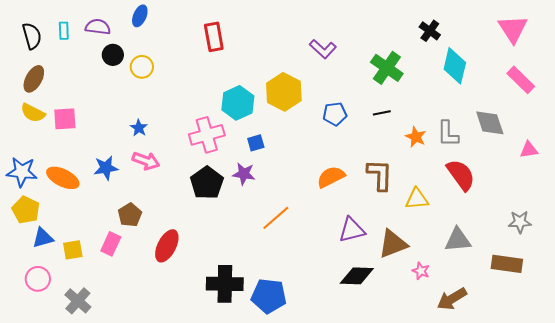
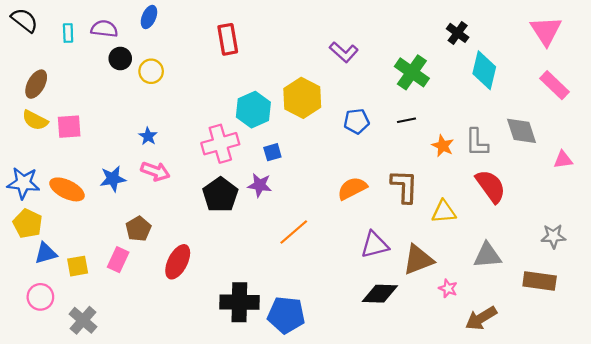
black semicircle: (32, 36) -> (24, 20), moved, turned -36

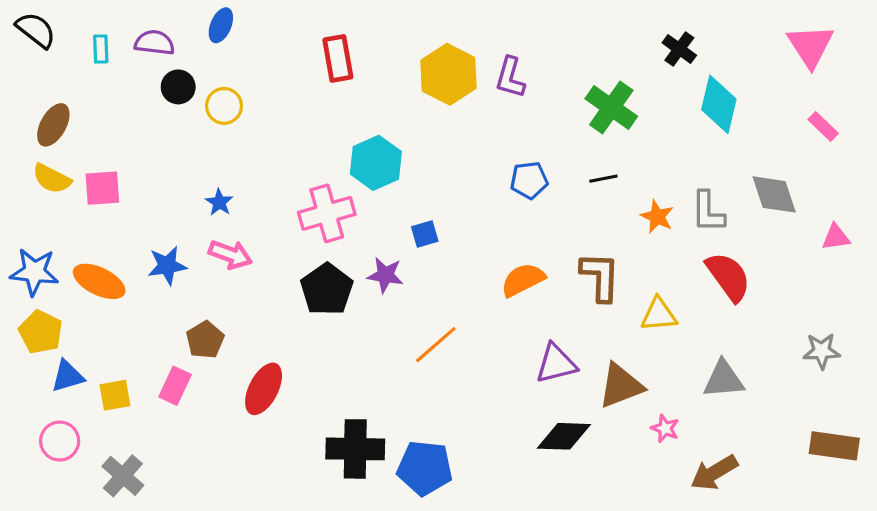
purple L-shape: (344, 52) -> (510, 77), turned 64
pink rectangle: (554, 85) -> (823, 126), size x0.7
yellow hexagon: (302, 98) -> (449, 74), moved
blue square: (272, 152) -> (425, 234), moved
brown rectangle: (540, 281) -> (834, 446), moved

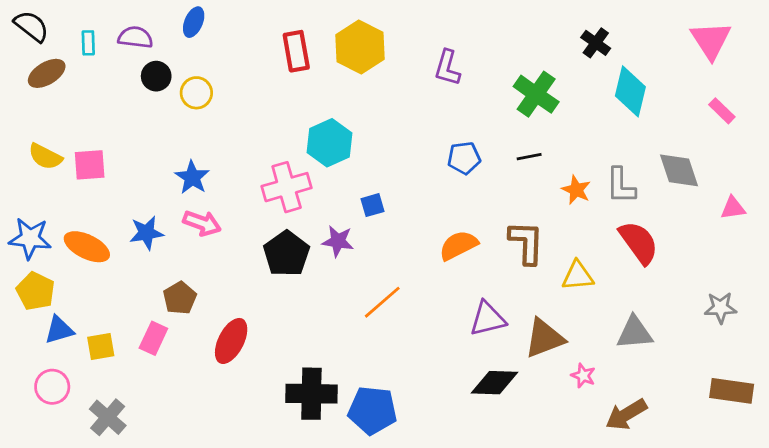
yellow hexagon: (449, 74) -> (360, 47), moved
brown ellipse: (53, 125) -> (47, 73), moved, turned 30
blue star: (219, 202) -> (192, 177), size x1.4

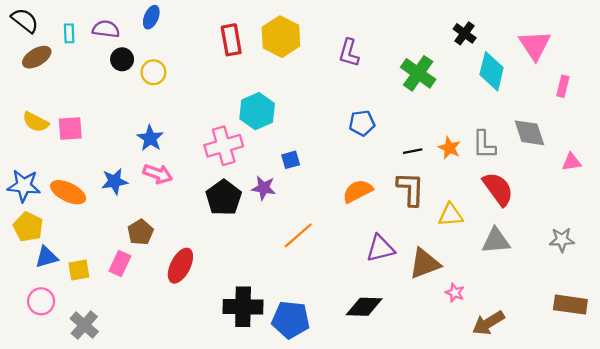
pink triangle: (711, 40) -> (535, 45), moved
pink rectangle: (722, 111) -> (563, 86), turned 60
black line: (529, 157) -> (413, 151), moved
gray triangle: (635, 333) -> (496, 241), moved
black diamond: (494, 383) -> (364, 307), moved

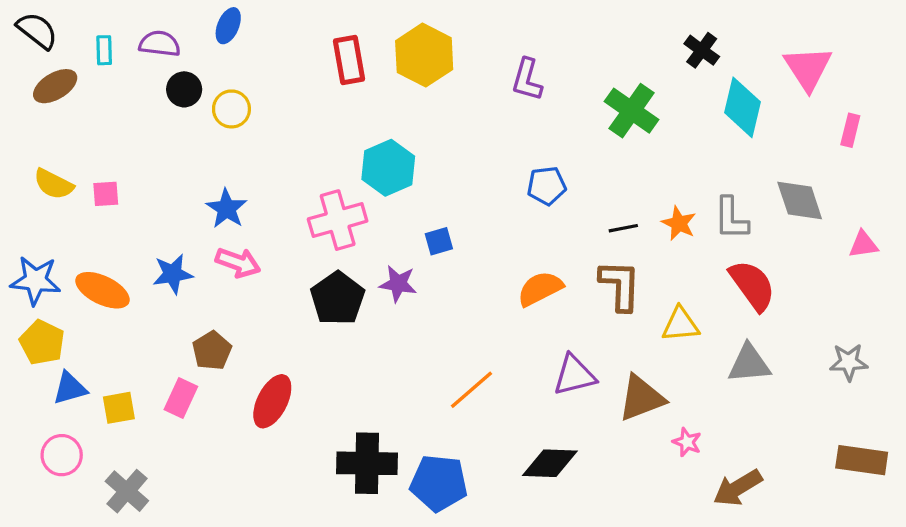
pink square: (70, 128) -> (106, 194), size x0.7
orange line: (298, 235) -> (471, 390), moved

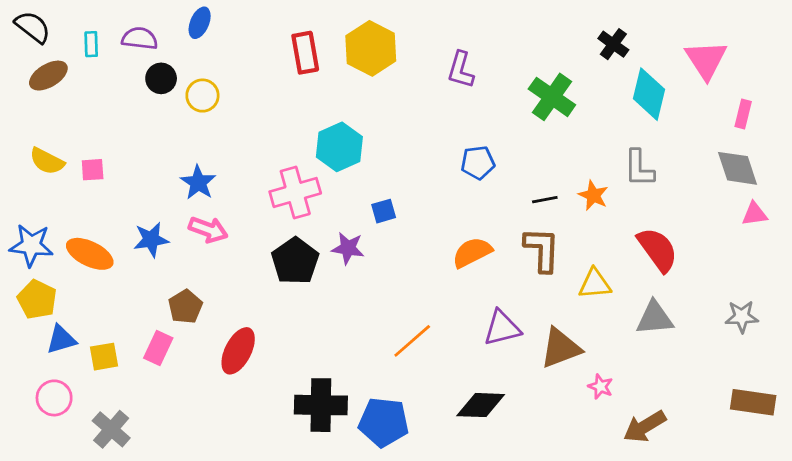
gray diamond: (800, 200) -> (737, 168), moved
gray L-shape: (731, 218) -> (639, 168), moved

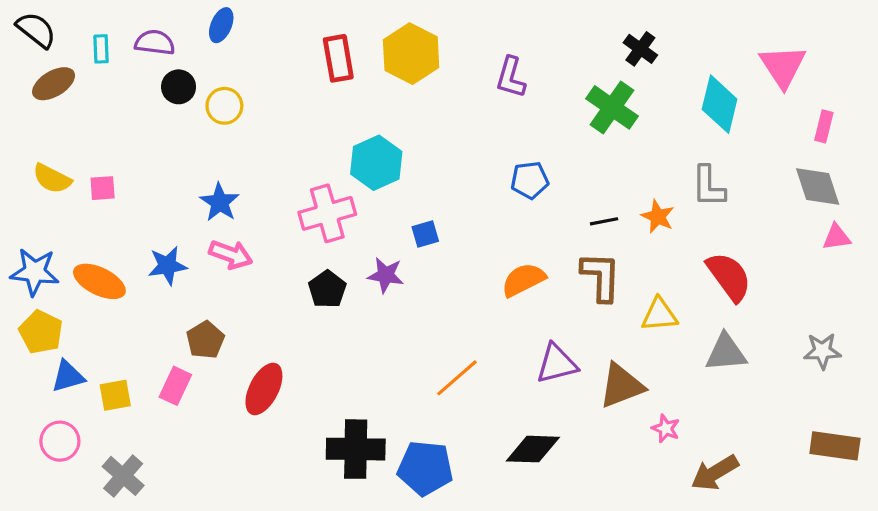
black cross: (613, 44) -> (640, 49), moved
black pentagon: (295, 261) -> (327, 289), size x0.7

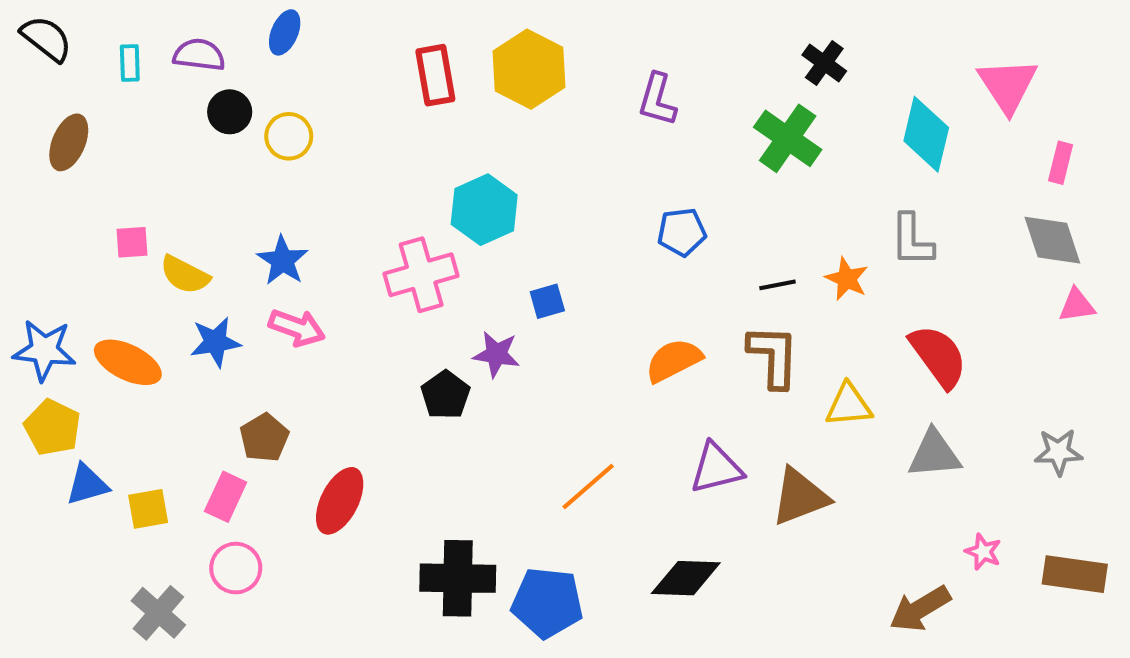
brown ellipse: (54, 84) -> (69, 142), moved, turned -36
yellow semicircle: (52, 179) -> (185, 275), moved
black pentagon: (327, 289) -> (446, 395), moved
pink star: (666, 429) -> (983, 552), moved
pink circle: (60, 441) -> (236, 568), moved

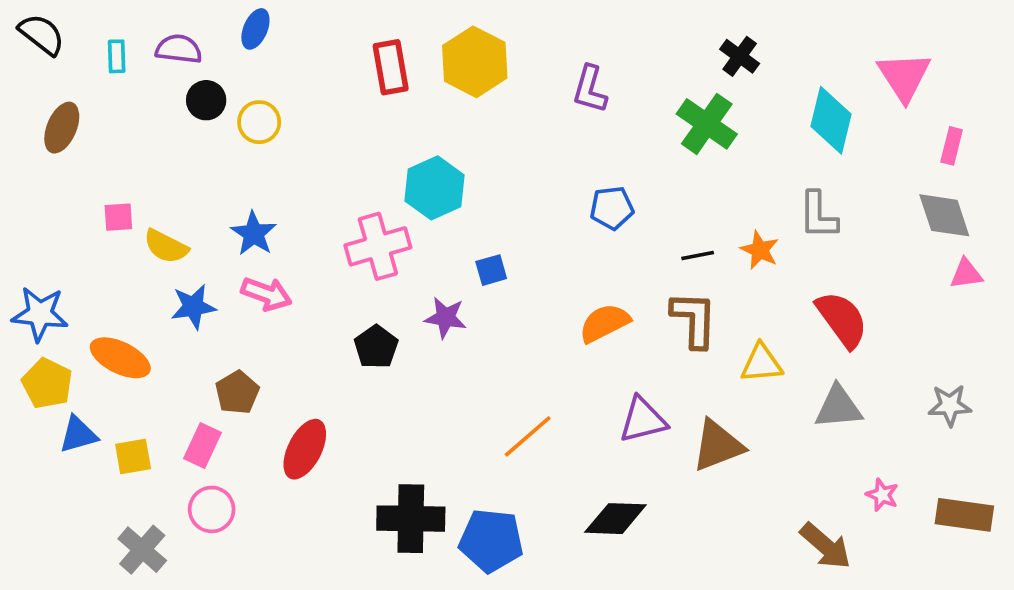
orange ellipse: (128, 362) -> (120, 358), moved
black pentagon: (446, 395) -> (376, 347), moved
brown arrow: (920, 609) -> (826, 546), turned -108

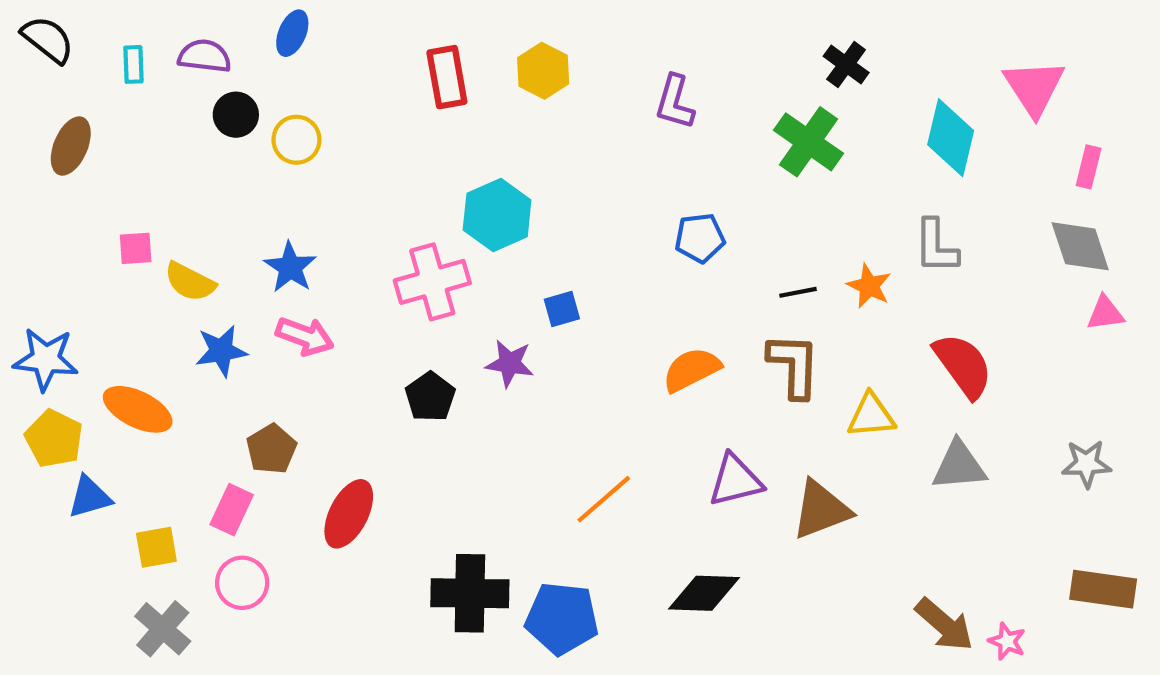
yellow hexagon: (475, 62) -> (543, 71), size x0.7
yellow square: (133, 456) -> (156, 547), moved
pink star: (882, 495) -> (1007, 641), moved

